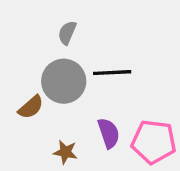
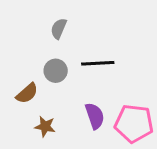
gray circle: (64, 81) -> (56, 71), size x0.6
brown star: (65, 152) -> (45, 126), moved

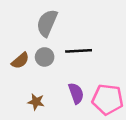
gray semicircle: (59, 29) -> (47, 23), size x1.6
brown semicircle: (27, 93) -> (20, 61), moved

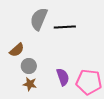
black line: (79, 51) -> (65, 27), moved
gray circle: (45, 57) -> (29, 66), moved

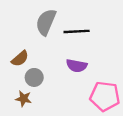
purple semicircle: (63, 77) -> (77, 66), moved, turned 120
brown star: (30, 84) -> (24, 99), moved

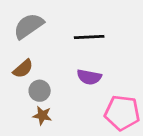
gray semicircle: (46, 22) -> (29, 26), moved, turned 32
brown star: (24, 99) -> (42, 116), moved

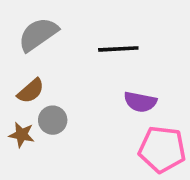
purple semicircle: (89, 77) -> (140, 102), moved
brown star: (42, 116) -> (22, 135), moved

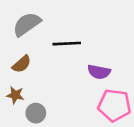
black line: (118, 49) -> (67, 44), moved
gray circle: (53, 120) -> (36, 113), moved

